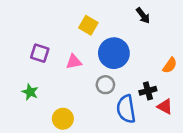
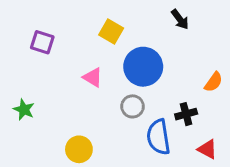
purple square: (40, 53) -> (42, 42), moved
pink triangle: (74, 62) -> (93, 77), turned 42
green star: (30, 92) -> (24, 110), moved
red triangle: (165, 107) -> (207, 149), moved

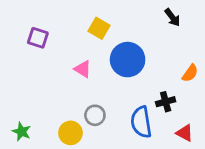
black arrow: (180, 19) -> (172, 17), moved
gray circle: (132, 106) -> (95, 115), moved
green star: (24, 110) -> (22, 132), moved

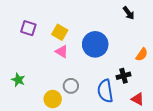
yellow square: (99, 28) -> (60, 32), moved
green star: (22, 132) -> (18, 80), moved

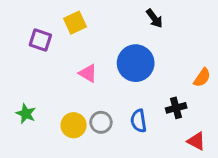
black arrow: (129, 13) -> (154, 18), moved
yellow square: (60, 32) -> (75, 23), moved, turned 35
blue semicircle: (105, 91) -> (139, 121), moved, size x0.7
yellow circle: (53, 99) -> (74, 125), moved

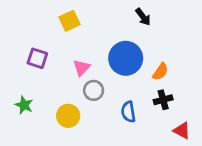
purple square: (40, 40) -> (37, 58), moved
pink triangle: (88, 73) -> (82, 68), turned 42
orange semicircle: (202, 78) -> (160, 72), moved
gray circle: (101, 122) -> (94, 90), moved

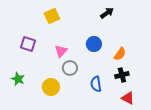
black arrow: (143, 17) -> (107, 13), turned -88
blue circle: (126, 58) -> (94, 44), size x0.6
red triangle: (182, 131) -> (128, 98), moved

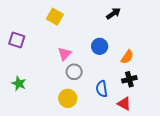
yellow square: (52, 16) -> (55, 17), turned -35
purple square: (28, 44) -> (17, 40), moved
yellow circle: (51, 87) -> (68, 98), moved
red triangle: (128, 98) -> (124, 104), moved

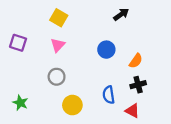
pink triangle: (65, 54) -> (58, 45), moved
gray circle: (74, 72) -> (57, 77), moved
green star: (19, 83) -> (20, 103), moved

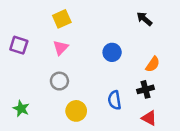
black arrow: (121, 14) -> (144, 19), moved, turned -105
yellow square: (59, 18) -> (62, 19), turned 36
orange semicircle: (136, 61) -> (153, 64), moved
red triangle: (132, 111) -> (149, 118), moved

